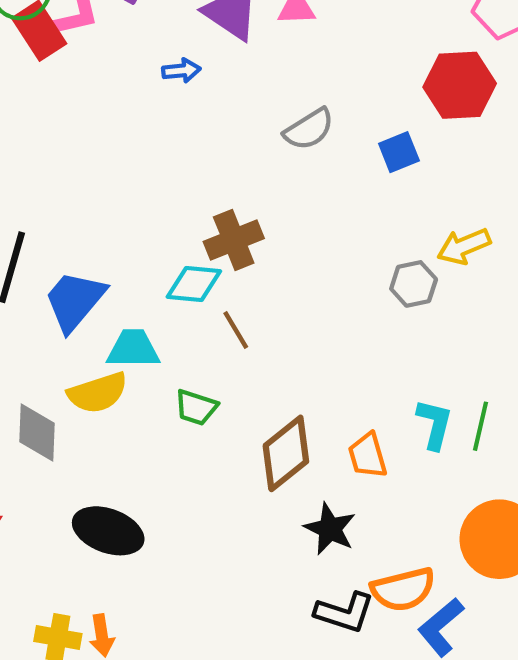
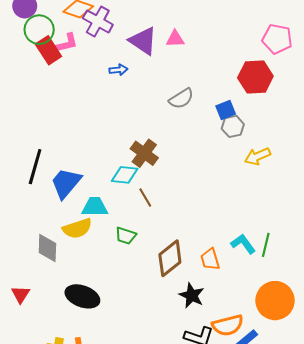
brown cross: (234, 240) -> (144, 153), turned -32
gray hexagon: (414, 284) -> (233, 126), moved
cyan L-shape: (435, 424) -> (243, 244), turned -50

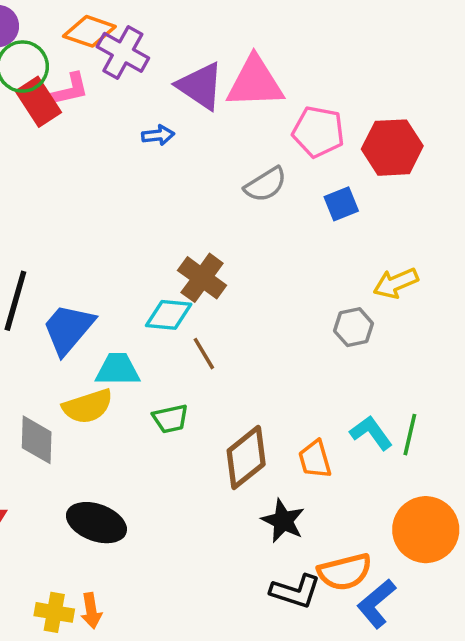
pink triangle: (175, 39) -> (255, 82), size x1.8
pink pentagon: (277, 39) -> (318, 132), moved
gray hexagon: (233, 126) -> (354, 327), moved
green trapezoid: (126, 236) -> (170, 419), turned -30

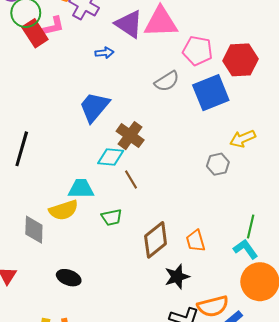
blue square: (341, 204) -> (211, 93), size x1.8
blue trapezoid: (68, 329) -> (94, 107), moved
cyan L-shape: (371, 433) -> (246, 249), moved
black star: (283, 521) -> (177, 277), turned 30
black ellipse: (96, 523) -> (69, 278), size x0.7

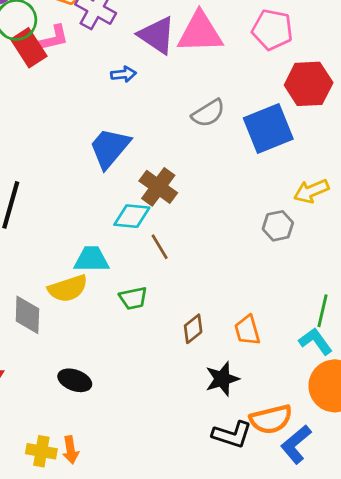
pink pentagon: (198, 51) -> (272, 30), moved
brown diamond: (156, 240) -> (193, 329), size x0.6

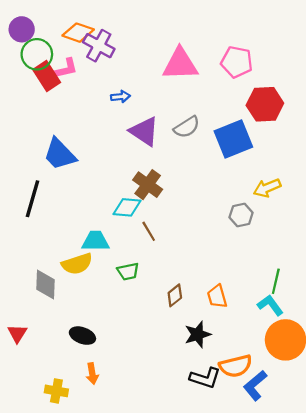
purple triangle: (157, 35) -> (144, 131), moved
blue trapezoid: (110, 148) -> (60, 154), moved, turned -84
orange arrow: (71, 450) -> (92, 374), moved

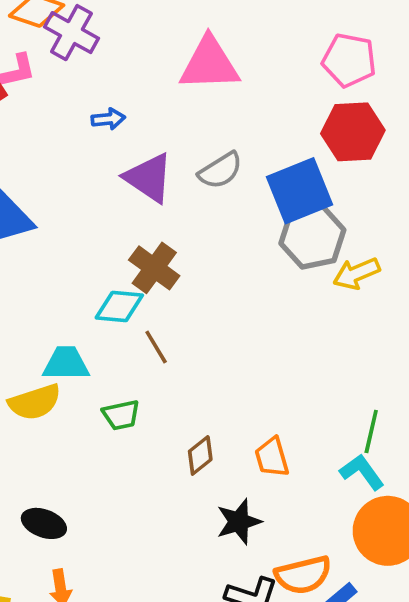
pink pentagon: (237, 62) -> (349, 60), moved
gray hexagon: (241, 215) -> (312, 237), moved, size x1.6

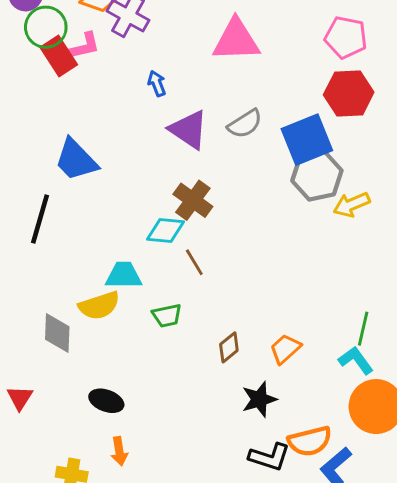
blue arrow: (108, 119) -> (157, 83), turned -105
orange trapezoid: (272, 457) -> (285, 349), turned 64

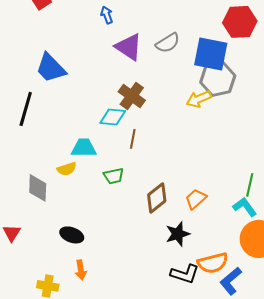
blue square: (307, 140) -> (211, 54), turned 33
yellow arrow: (352, 205) -> (199, 99), moved
brown line: (194, 262) -> (133, 139), turned 42
yellow semicircle: (99, 306) -> (67, 169), size x0.7
brown diamond: (229, 347) -> (157, 198), size x1.4

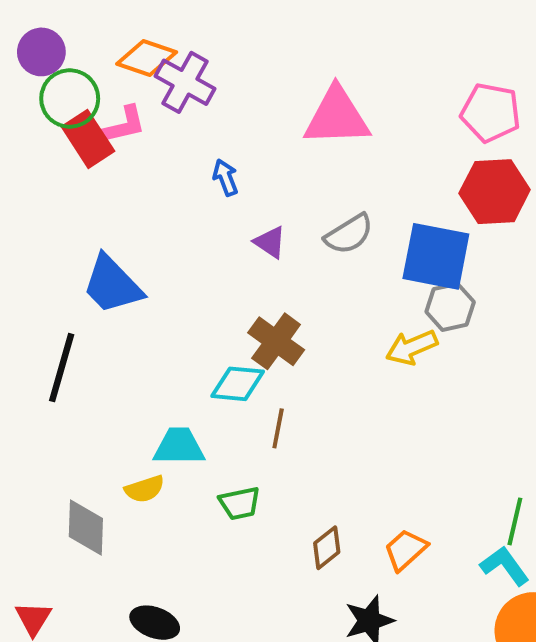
purple triangle: (129, 47) -> (270, 242), size x0.6
gray hexagon: (218, 79) -> (450, 307), size x0.7
brown diamond: (157, 198) -> (327, 548), size x0.7

